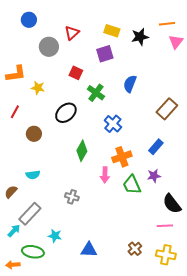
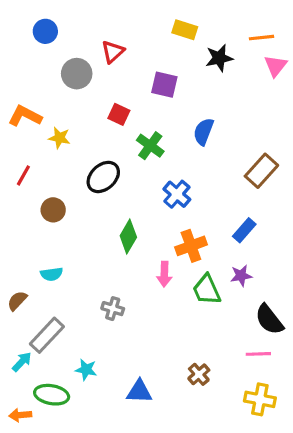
yellow rectangle: (112, 31) -> (185, 30), moved
purple square: (105, 54) -> (164, 85), turned 30
orange L-shape: (16, 74) -> (25, 116), turned -145
brown cross: (135, 249) -> (199, 374), moved

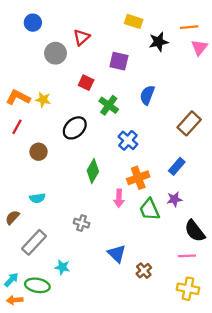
orange L-shape: (25, 116) -> (18, 97), moved
cyan arrow: (22, 362) -> (11, 280), moved
blue triangle: (139, 392) -> (117, 254), moved, turned 42

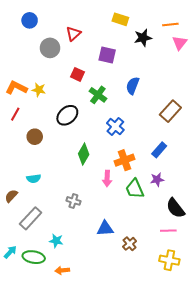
blue triangle: (117, 254) -> (105, 229), turned -48
orange arrow: (15, 300) -> (62, 270), moved

